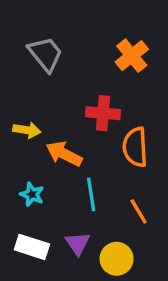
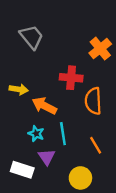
orange cross: (132, 56) -> (100, 49), moved
cyan star: (32, 194) -> (36, 134), moved
purple triangle: (78, 244) -> (47, 157), moved

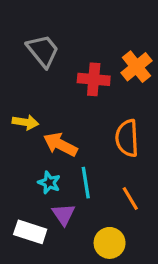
red cross: (71, 78) -> (94, 79), moved

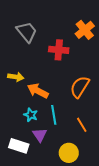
orange cross: (137, 67) -> (85, 30), moved
orange semicircle: (127, 138) -> (80, 87), turned 35

